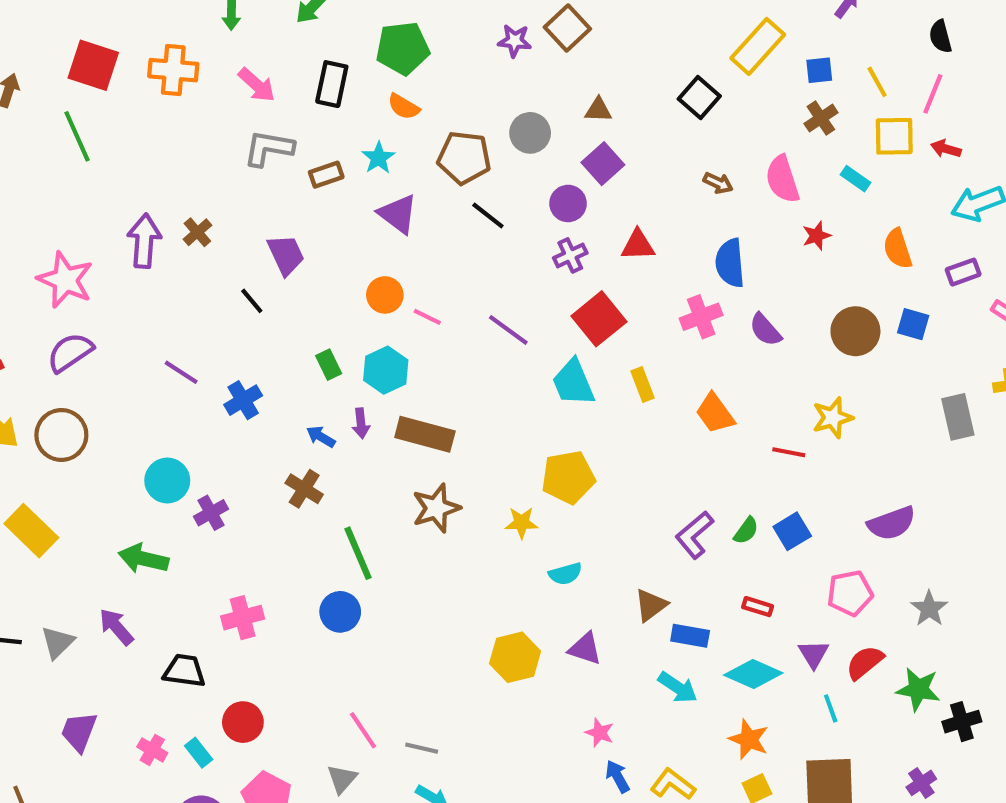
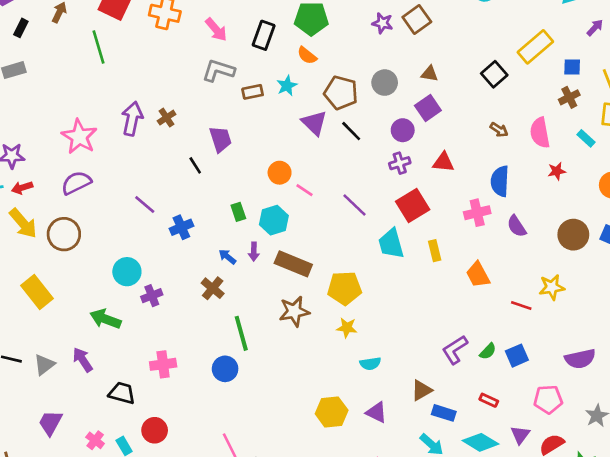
purple triangle: (398, 214) -> (314, 123), moved
yellow pentagon: (568, 477) -> (345, 288), moved

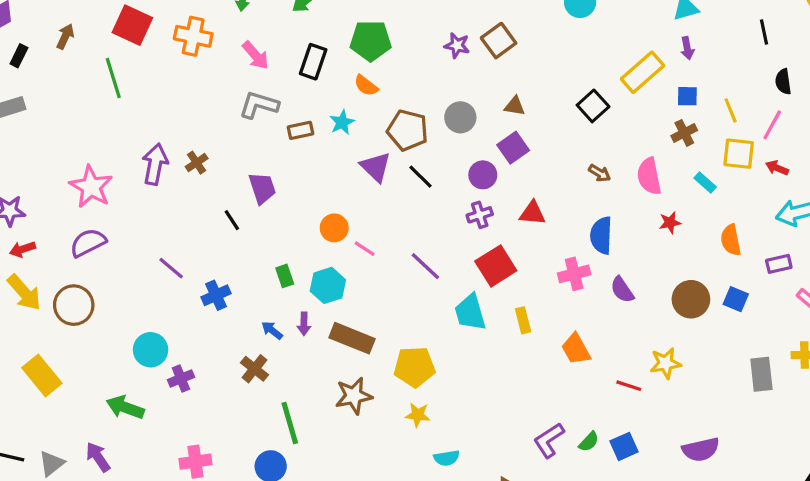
purple arrow: (595, 28) -> (687, 48), moved, turned 126

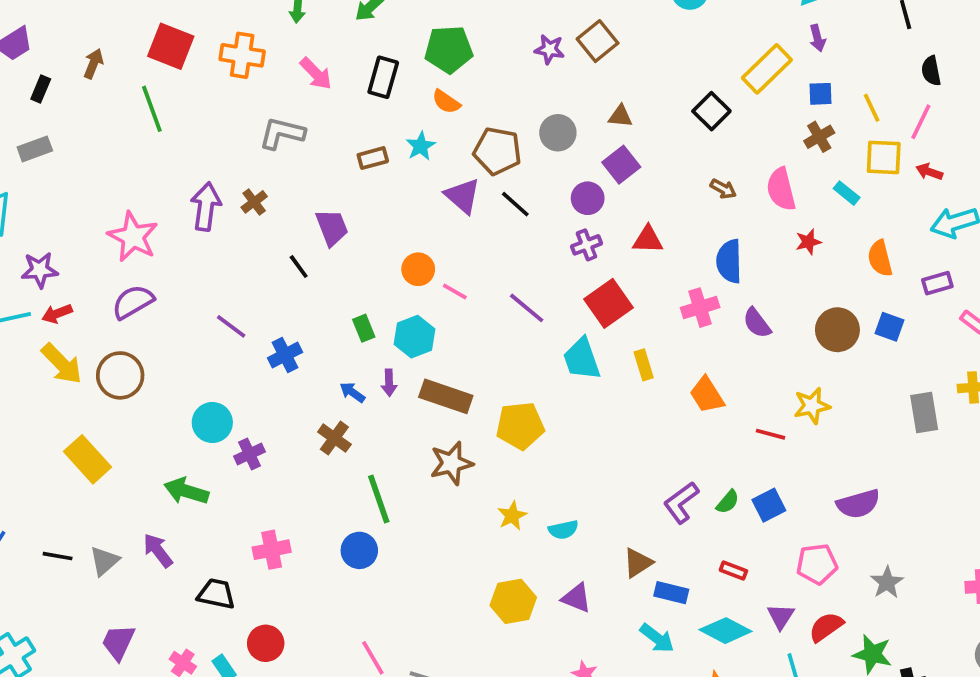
gray L-shape: (259, 105) -> (282, 133), moved
yellow star: (418, 415) -> (512, 516), moved, turned -30

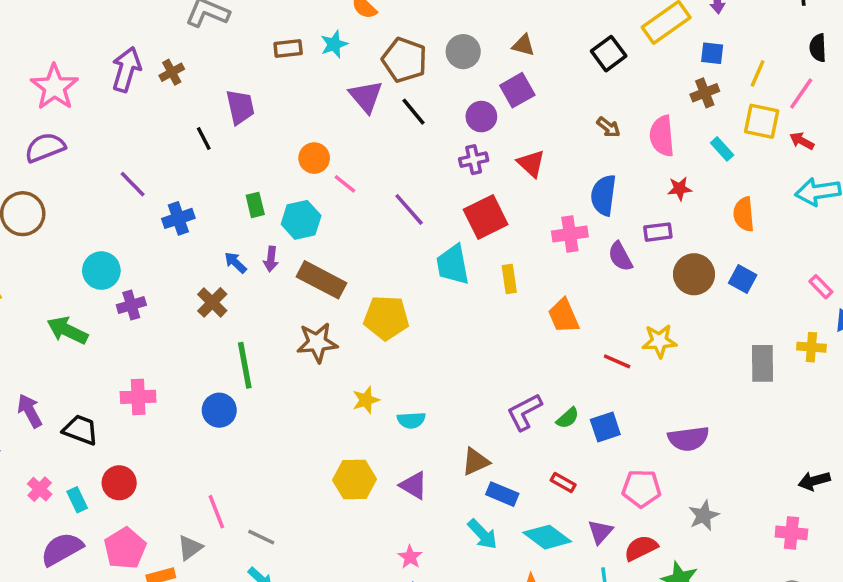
yellow line: (872, 108) -> (758, 73), turned 40
red triangle: (648, 240) -> (531, 164), turned 32
purple rectangle: (937, 283) -> (658, 232), moved
purple arrow: (158, 550) -> (30, 411), moved

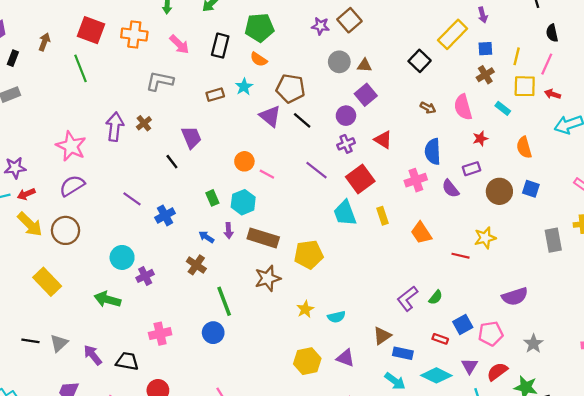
gray circle: (463, 52) -> (339, 62), moved
purple line: (409, 209) -> (316, 170), moved
blue square: (605, 427) -> (463, 325), moved

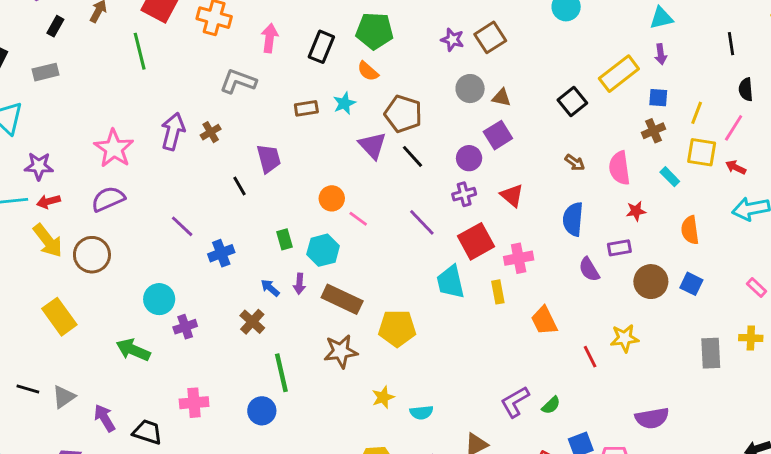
pink arrow: (179, 44) -> (270, 38), turned -135
pink cross: (416, 180) -> (519, 258), moved
red line: (461, 256) -> (590, 357), turned 42

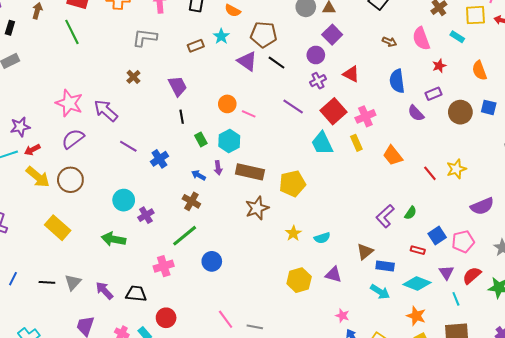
purple arrow: (173, 131) -> (106, 111), moved, turned -50
black line: (240, 186) -> (182, 117), moved, turned 32
yellow star: (624, 338) -> (456, 169), moved
green line: (281, 373) -> (185, 236), moved, turned 76

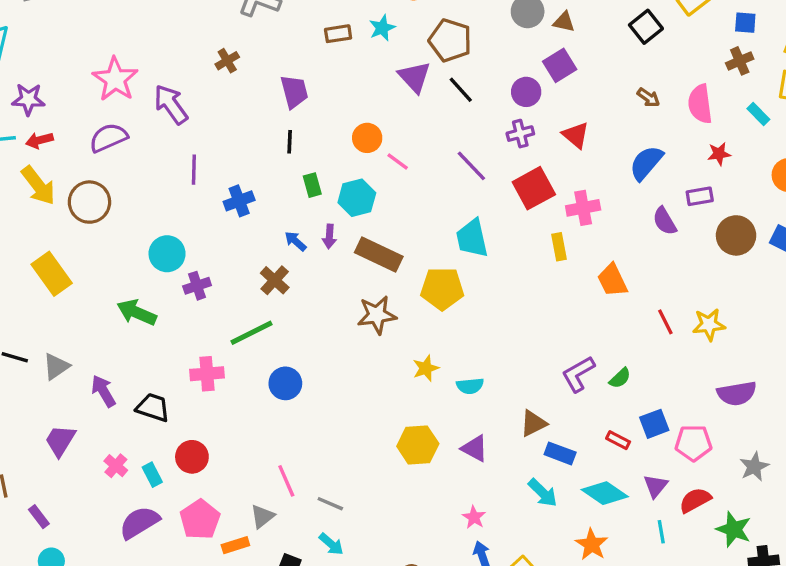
blue semicircle: (397, 81) -> (646, 163), turned 35
cyan trapezoid: (322, 143) -> (472, 238), moved
purple line: (128, 146) -> (194, 170), turned 48

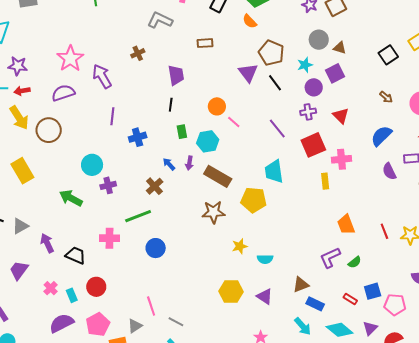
cyan star: (382, 28) -> (305, 65), moved
orange trapezoid: (612, 280) -> (346, 225), moved

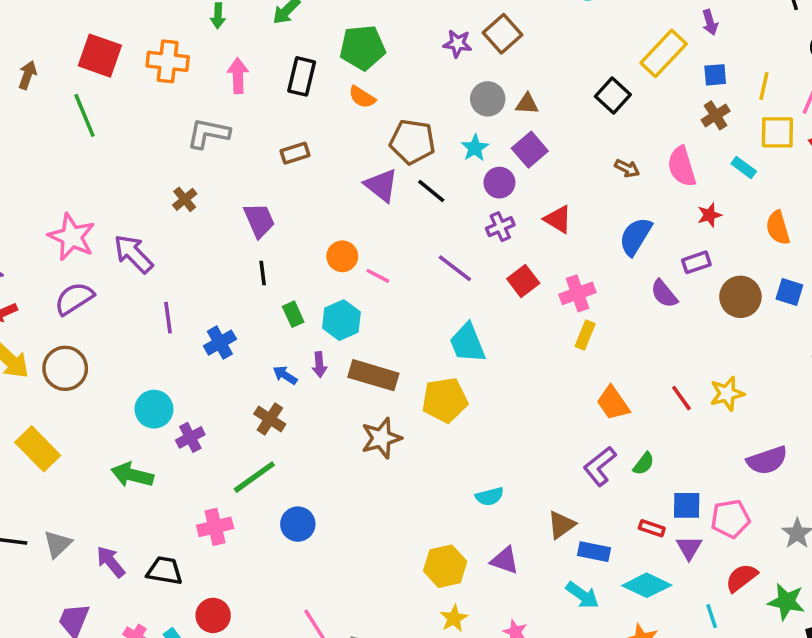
red square: (313, 145) -> (523, 281), size x0.7
yellow rectangle: (325, 181) -> (585, 335), moved, turned 42
yellow star: (240, 246) -> (454, 618), moved
blue square: (373, 291) -> (687, 505), turned 30
purple triangle: (370, 328) -> (689, 548), moved

